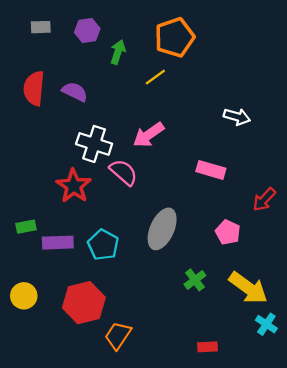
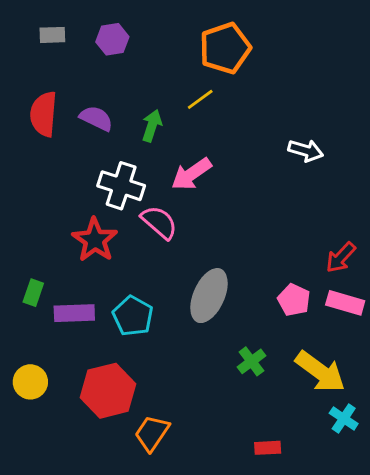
green arrow: (118, 52) -> (152, 126), moved
pink rectangle: (211, 170) -> (345, 303), moved
green rectangle: (26, 227) -> (33, 293), turned -60

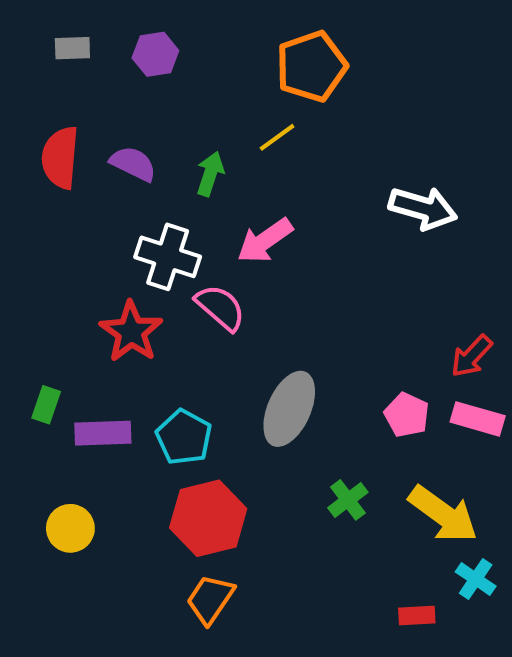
white arrow: (306, 151) -> (423, 208), size x1.4
yellow circle: (30, 382) -> (70, 528), moved
red hexagon: (108, 391) -> (208, 518), moved
red rectangle: (268, 448) -> (417, 615), moved

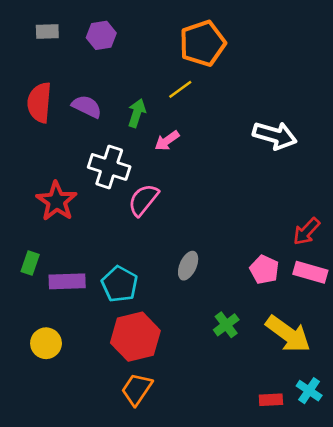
pink arrow: (265, 241) -> (167, 141), moved, size x0.7
pink semicircle: (220, 307) -> (143, 200), turned -92
red star: (131, 332) -> (57, 201), moved
gray ellipse: (289, 409) -> (188, 266), size x0.6
cyan cross: (476, 579) -> (309, 391), moved

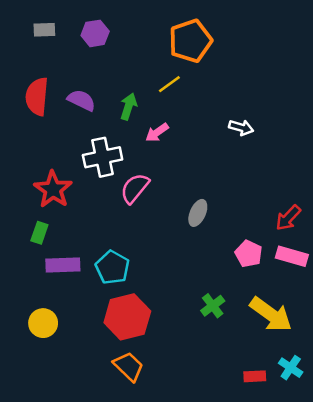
white arrow: (275, 135) -> (241, 128), moved, size x0.6
white cross: (109, 167) -> (103, 157), turned -30
green rectangle: (30, 263) -> (39, 233), moved
gray ellipse: (188, 266) -> (198, 213), moved
orange trapezoid: (137, 389) -> (129, 366), turned 100

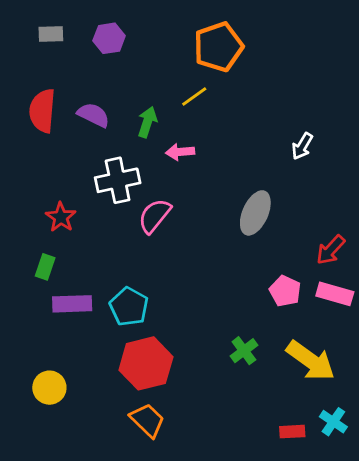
white arrow: (241, 128) -> (302, 146), moved, turned 105
pink arrow: (157, 132) -> (180, 152), turned 30
red star: (53, 189) -> (61, 217), size x0.7
gray ellipse: (198, 213) -> (255, 213), moved, size x1.4
yellow circle: (43, 323) -> (49, 388), moved

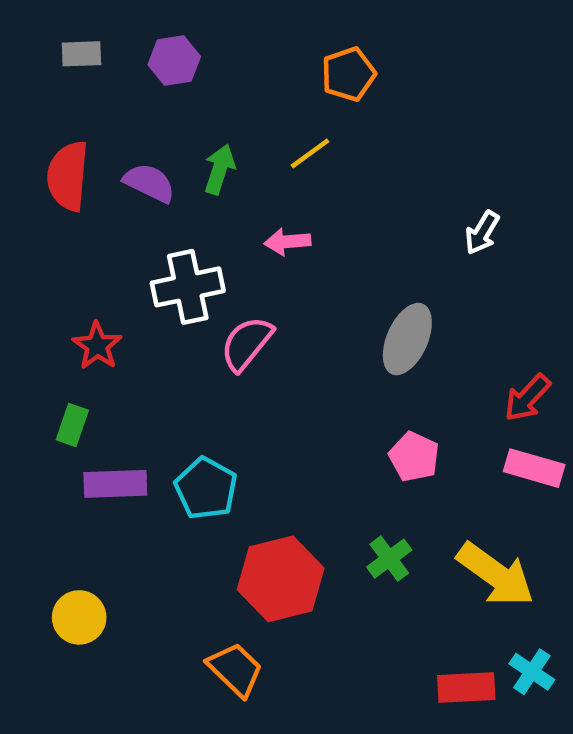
orange pentagon: (218, 47) -> (348, 74), size x0.7
green arrow: (147, 122) -> (219, 169), moved
pink pentagon: (285, 291) -> (414, 457), moved
red hexagon: (146, 363) -> (281, 579), moved
red rectangle: (292, 432) -> (466, 688), size x1.4

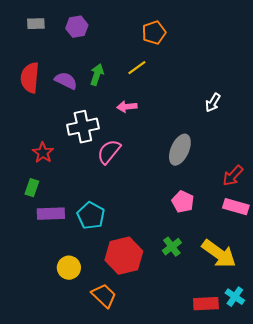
yellow circle: (79, 617) -> (69, 268), moved

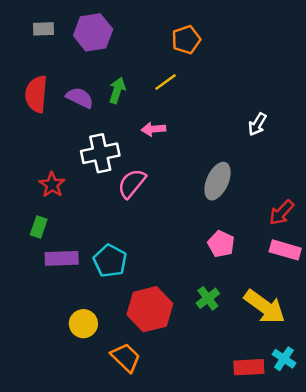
purple hexagon: (77, 27) -> (93, 32), size x1.4

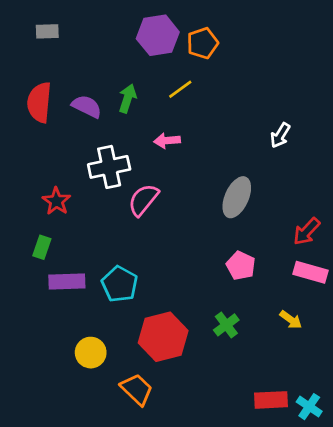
purple hexagon: (93, 32) -> (158, 35), moved
yellow arrow: (265, 307) -> (291, 320), moved, size x0.5
cyan cross: (284, 359) -> (309, 407), moved

